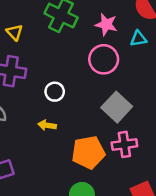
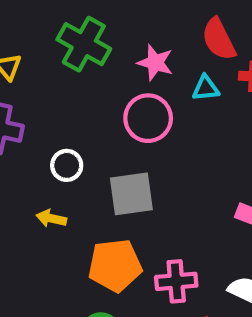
gray square: (117, 107) -> (131, 194), moved, turned 36
pink cross: (124, 144) -> (176, 281), moved

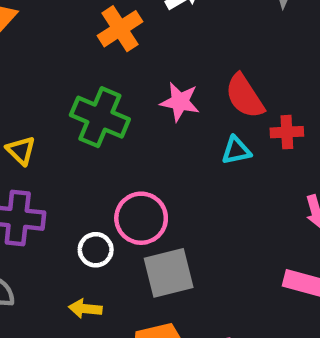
pink star: (155, 63) -> (180, 102), moved
pink circle: (148, 118) -> (141, 218), moved

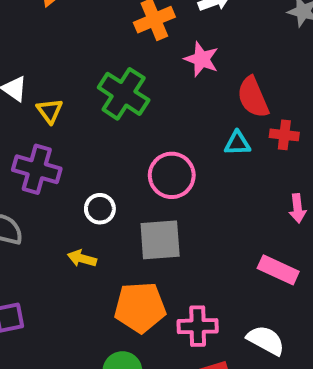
pink star: (180, 102) -> (202, 59), moved
pink circle: (141, 218) -> (172, 175), moved

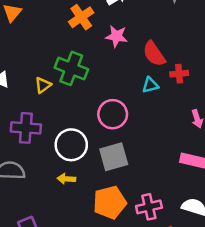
yellow triangle: (50, 111) -> (43, 85), moved, turned 42
white circle: (100, 209) -> (71, 145), size x1.6

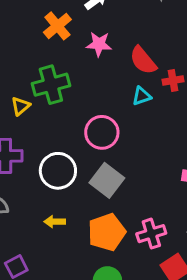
green cross: (71, 68) -> (51, 85), turned -32
gray square: (114, 157) -> (107, 180), turned -32
yellow arrow: (66, 179) -> (55, 222), moved

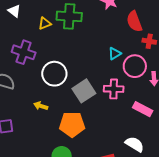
cyan triangle: (142, 96) -> (115, 54), moved, turned -32
pink circle: (102, 132) -> (135, 66), moved
pink cross: (151, 234) -> (114, 89), moved

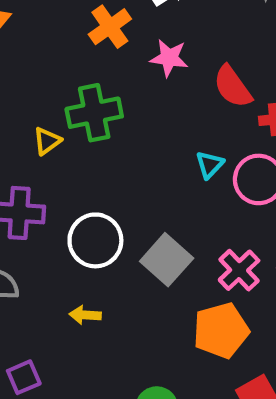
pink cross: (114, 89) -> (239, 270), moved, turned -30
orange pentagon: (72, 124) -> (221, 330), moved

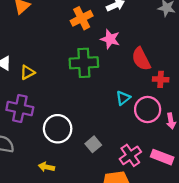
green cross: (94, 113) -> (84, 63), moved
yellow triangle: (47, 141) -> (27, 72), moved
gray square: (167, 260) -> (93, 144), size x0.6

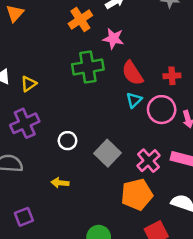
red semicircle: (141, 59) -> (133, 73), moved
purple cross: (20, 109) -> (25, 123), turned -30
white circle: (58, 129) -> (67, 141), size x0.6
gray square: (93, 144) -> (107, 153), size x1.5

